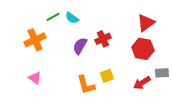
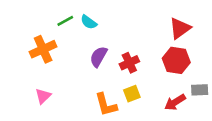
red cross: (103, 39) -> (129, 63), moved
pink triangle: (35, 78) -> (43, 96), turned 40

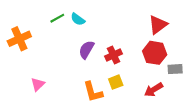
orange cross: (43, 49) -> (19, 39), moved
gray rectangle: (200, 90) -> (175, 69), moved

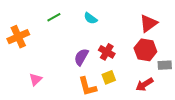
cyan semicircle: (78, 19) -> (90, 18), moved
purple semicircle: (86, 50) -> (81, 57), moved
red cross: (114, 55) -> (107, 52), turned -35

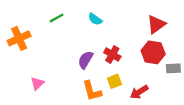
red arrow: (144, 84) -> (139, 92), moved

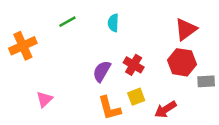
cyan semicircle: (95, 19) -> (113, 23), turned 56

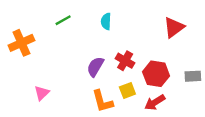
red hexagon: (182, 62) -> (156, 74), moved

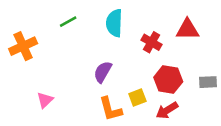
cyan semicircle: (106, 21) -> (114, 23), size x1.5
red triangle: (174, 27) -> (187, 29), turned 35
red cross: (125, 61) -> (152, 42), moved

